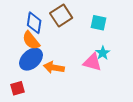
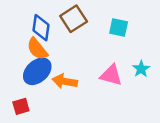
cyan star: (103, 53) -> (141, 69), moved

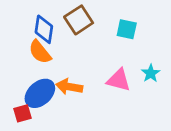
blue ellipse: (37, 71) -> (40, 93), moved

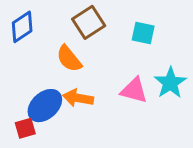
blue diamond: (44, 29) -> (22, 27), moved, turned 48
orange semicircle: (40, 52) -> (69, 59), moved
cyan star: (151, 73) -> (170, 83), size x1.5

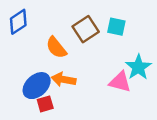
brown square: (89, 22) -> (86, 29), moved
pink triangle: (134, 90) -> (120, 82), moved
red square: (25, 128) -> (45, 104), moved

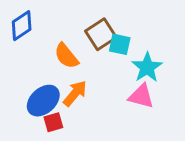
cyan square: (116, 27) -> (120, 44), moved
cyan star: (138, 67) -> (147, 67), moved
orange arrow: (64, 79) -> (75, 93), turned 120

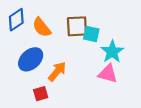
brown square: (101, 34) -> (77, 26), turned 30
orange semicircle: (66, 56) -> (42, 27), moved
blue ellipse: (43, 101) -> (31, 59), moved

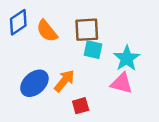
cyan square: (91, 34) -> (93, 50), moved
blue ellipse: (31, 59) -> (34, 83), moved
red square: (41, 94) -> (81, 106), moved

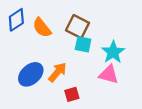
brown square: (87, 30) -> (77, 27), turned 30

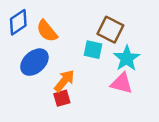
brown square: (77, 27) -> (110, 30), moved
blue ellipse: (31, 74) -> (34, 62), moved
red square: (72, 94) -> (62, 98), moved

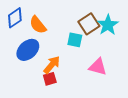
brown square: (110, 30) -> (89, 24), turned 30
cyan star: (127, 58) -> (108, 25), moved

